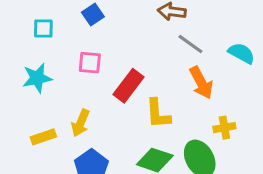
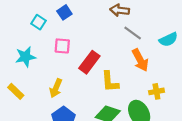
cyan square: (43, 29) -> (38, 22), moved, turned 32
cyan semicircle: (241, 53) -> (168, 39), turned 126
yellow rectangle: (43, 137) -> (16, 91), moved, turned 63

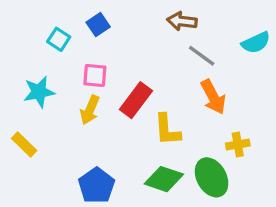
cyan semicircle: (168, 39) -> (256, 43), moved
yellow arrow: (56, 88) -> (90, 110), moved

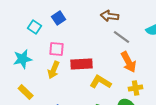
red rectangle: (136, 100) -> (82, 64), turned 50
yellow L-shape: (167, 130) -> (101, 82), turned 125
yellow rectangle: (24, 145) -> (26, 92), moved
yellow cross: (238, 145) -> (136, 88), moved

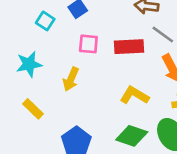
pink square: (57, 49) -> (88, 44), moved
red rectangle: (82, 64) -> (129, 47), moved

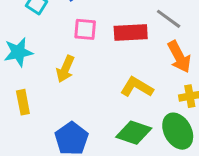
yellow rectangle: (33, 109) -> (23, 102), turned 35

